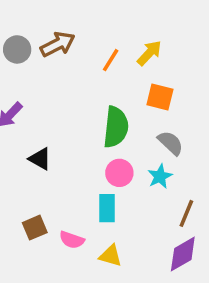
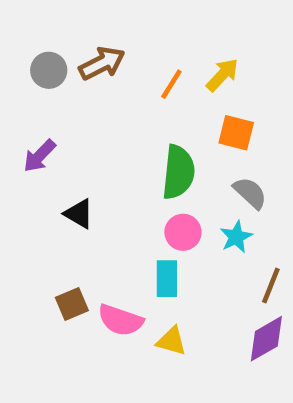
pink semicircle: (72, 240) -> (120, 320), size x1.4

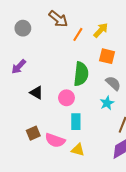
brown arrow: (102, 63) -> (58, 19), moved, turned 66
pink circle: (183, 232) -> (66, 98), moved

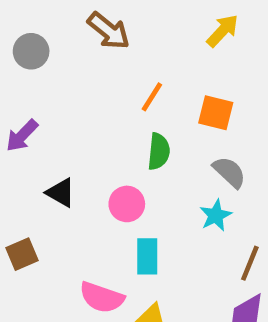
yellow arrow: (101, 30) -> (223, 31), moved
orange line: (78, 34) -> (152, 97), moved
green semicircle: (81, 74) -> (159, 152), size x0.7
brown square: (33, 133) -> (22, 254), moved

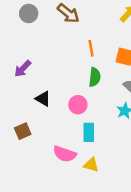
gray circle: (31, 51) -> (29, 13), moved
orange line: (152, 97) -> (91, 48), turned -42

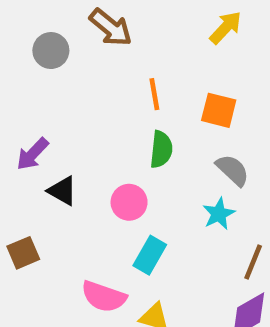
gray circle: (29, 13) -> (51, 51), moved
purple arrow: (23, 69) -> (32, 154), moved
cyan rectangle: (89, 132) -> (150, 255), turned 30

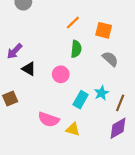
orange line: (154, 94) -> (73, 23), turned 56
cyan star: (219, 214) -> (101, 93), moved
cyan rectangle: (150, 255) -> (81, 100), moved

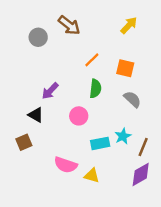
purple arrow: (15, 51) -> (50, 91), moved
black triangle: (29, 69) -> (36, 115), moved
cyan rectangle: (81, 100) -> (100, 143), turned 49

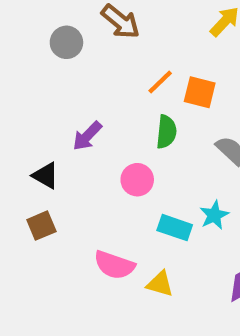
orange square: (125, 68) -> (200, 92), moved
black triangle: (36, 115) -> (46, 176), moved
cyan rectangle: (100, 143) -> (175, 228), turned 30

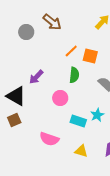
black triangle: (46, 176) -> (16, 96), size x1.5
yellow triangle: (160, 284) -> (81, 151), moved

